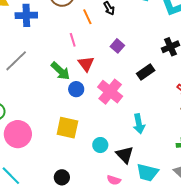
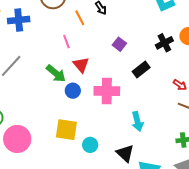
purple square: (117, 46) -> (119, 44), moved
pink cross: (110, 92) -> (107, 91), turned -35
cyan circle: (100, 145) -> (90, 145), moved

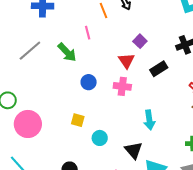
red triangle: (81, 65) -> (126, 61), moved
green arrow: (56, 73) -> (67, 52), moved
pink cross: (107, 91) -> (122, 86), size x0.7
yellow square: (66, 130) -> (78, 120), size x0.6

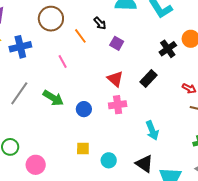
pink line: (88, 33) -> (63, 61), moved
purple square: (140, 41) -> (117, 43), moved
green arrow: (67, 52) -> (53, 98), moved
pink circle: (28, 124) -> (36, 165), size x0.7

